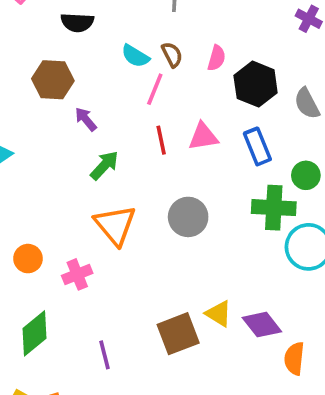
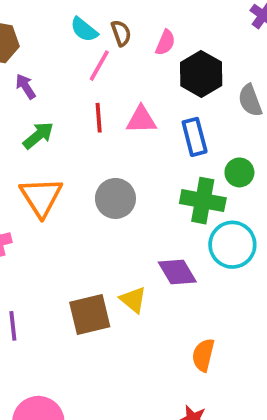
purple diamond: (262, 325) -> (177, 272), moved

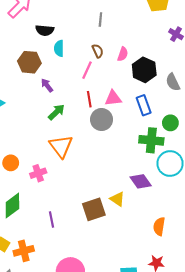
cyan semicircle: (84, 30) -> (59, 48), moved, turned 56
gray circle: (115, 198) -> (102, 120), moved

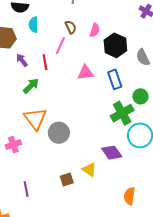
red line: (89, 99) -> (45, 62), moved
gray circle: (102, 120) -> (59, 133), moved
green cross: (151, 140) -> (122, 113), turned -35
brown square: (94, 209) -> (67, 179), size x0.6

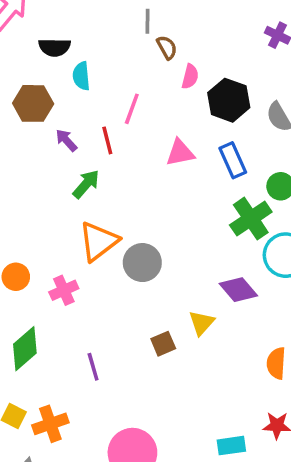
brown semicircle: (71, 27) -> (167, 47), moved
orange triangle: (35, 119) -> (99, 241), turned 35
yellow triangle: (89, 170) -> (202, 323), turned 42

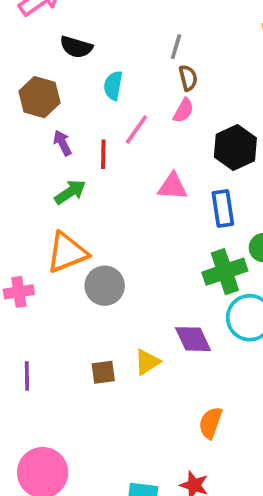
cyan semicircle: (81, 76) -> (113, 86), moved
pink semicircle: (190, 77) -> (183, 110), moved

